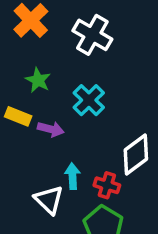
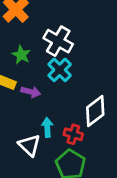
white cross: (92, 35) -> (58, 41), moved

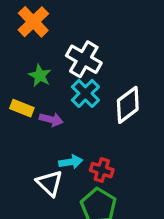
white diamond: (95, 111) -> (128, 105), moved
cyan arrow: (47, 127) -> (71, 162), turned 84

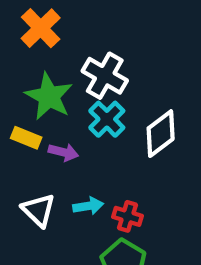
green star: (40, 76) -> (49, 96), size x1.6
white triangle: (50, 183) -> (39, 210), moved

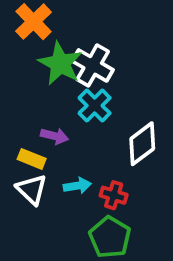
green star: (49, 96) -> (60, 64), moved
white diamond: (161, 134) -> (142, 144), moved
yellow rectangle: (26, 138) -> (32, 159), moved

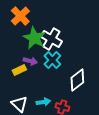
purple arrow: (55, 136) -> (30, 61), moved
yellow rectangle: (32, 159) -> (19, 70), moved, turned -48

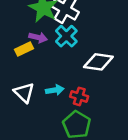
white diamond: (77, 80) -> (98, 62), turned 45

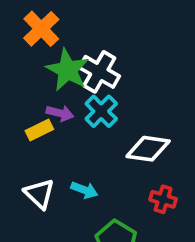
cyan arrow: (55, 90) -> (84, 190), turned 30
red cross: (79, 96) -> (163, 199), moved

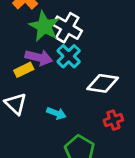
purple arrow: (60, 113) -> (39, 58), size x1.4
white triangle: (39, 194) -> (16, 104), moved
red cross: (163, 199) -> (113, 120), turned -36

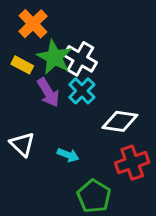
purple arrow: (39, 58) -> (48, 92), turned 45
yellow rectangle: (24, 70) -> (22, 65), moved, turned 54
red cross: (113, 120) -> (132, 163), size x1.5

